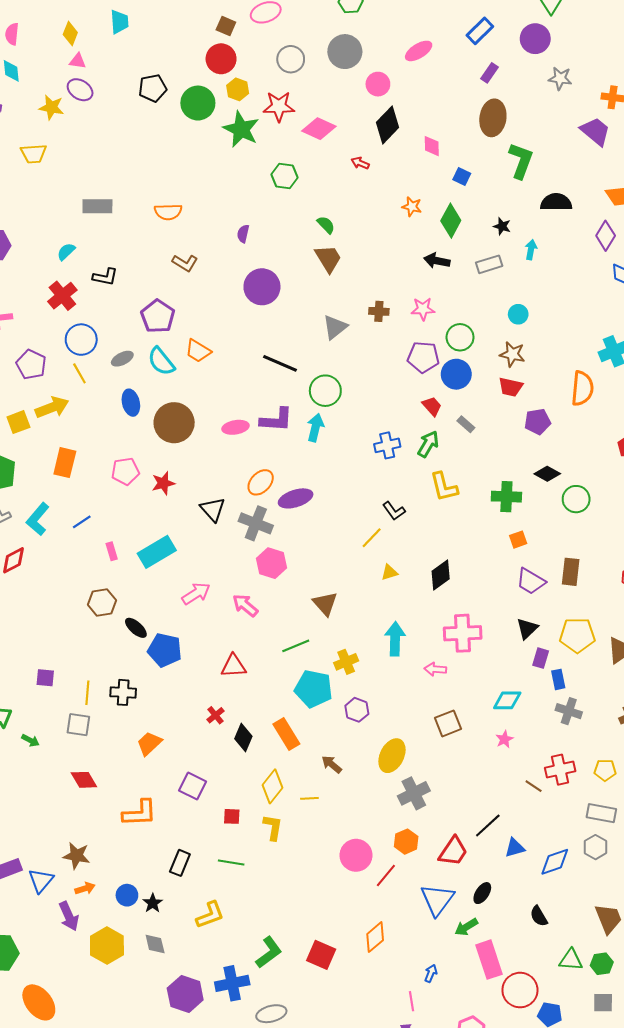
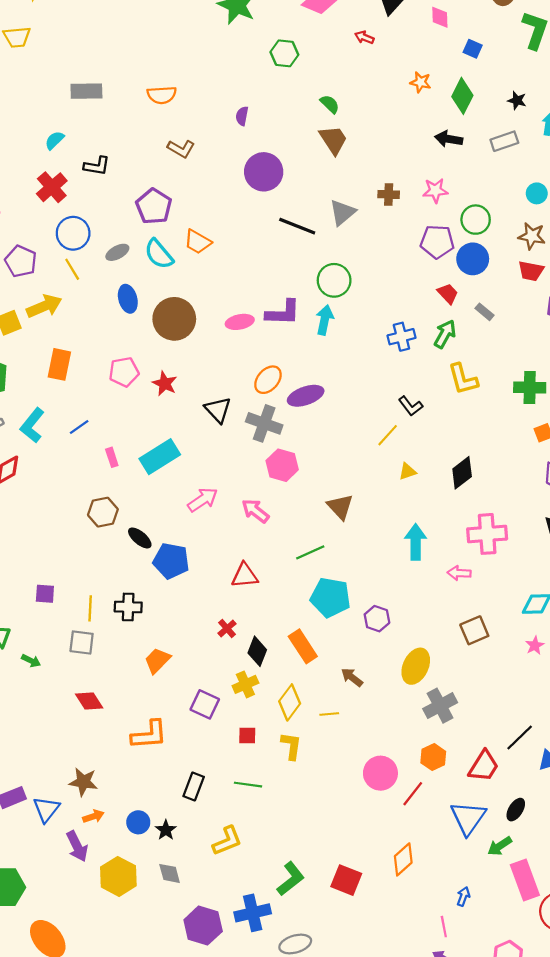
black line: (280, 363) -> (297, 226), moved
red star: (163, 483) -> (165, 383), turned -30
yellow cross: (346, 662) -> (245, 684), moved

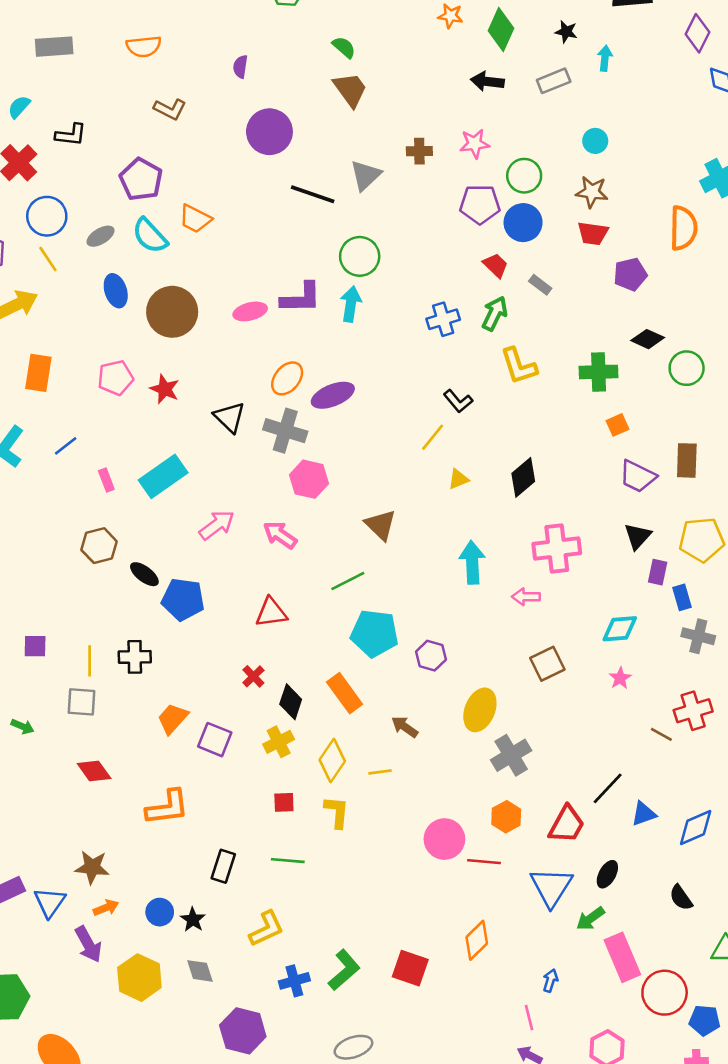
purple square: (205, 704) -> (215, 740), moved
red line: (413, 794) -> (484, 862), turned 60
blue cross: (253, 913) -> (294, 981), moved, size x0.7

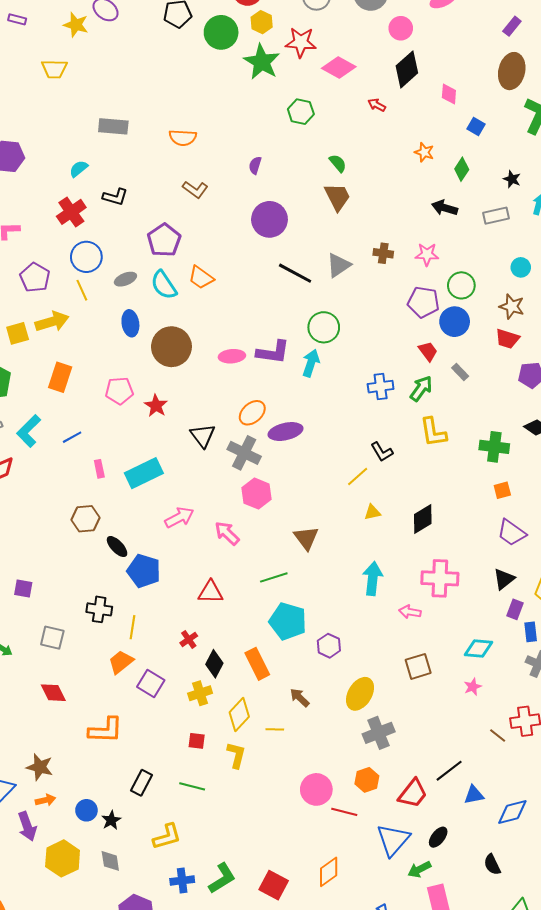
green diamond: (501, 30) -> (462, 169), size x0.7
yellow line: (90, 661) -> (133, 627), moved

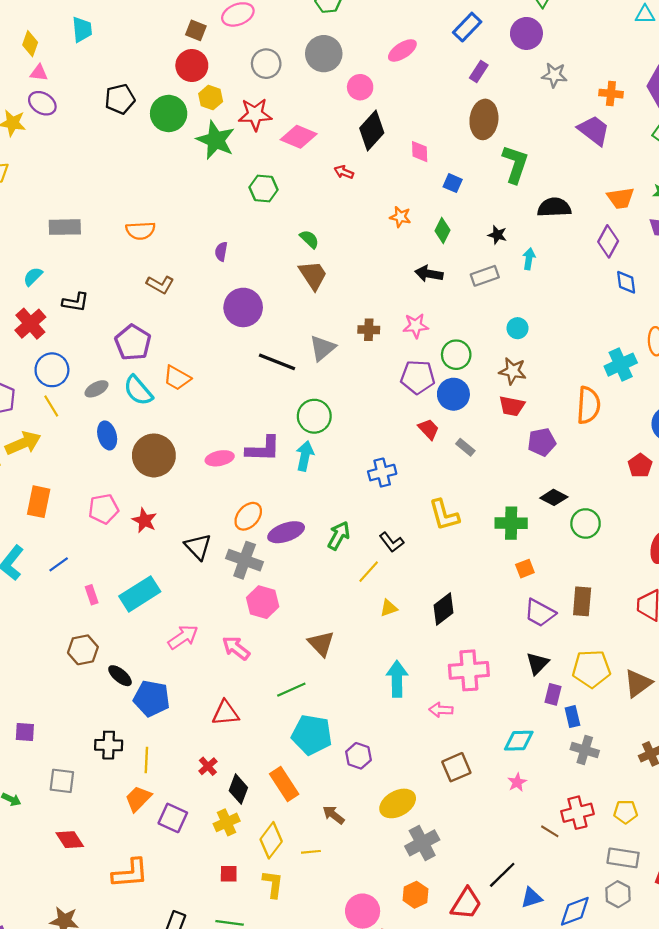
green arrow: (421, 388) -> (339, 536), moved
yellow ellipse: (360, 694) -> (398, 803), turned 36

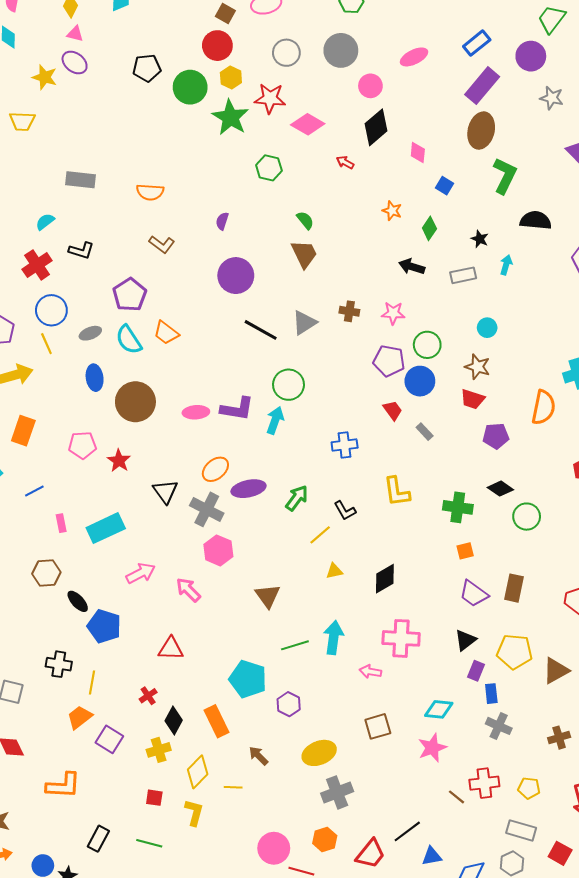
purple rectangle: (479, 71) -> (482, 86), size x1.8
green line: (291, 690) -> (295, 645), moved
pink star: (517, 782) -> (432, 748), size x1.6

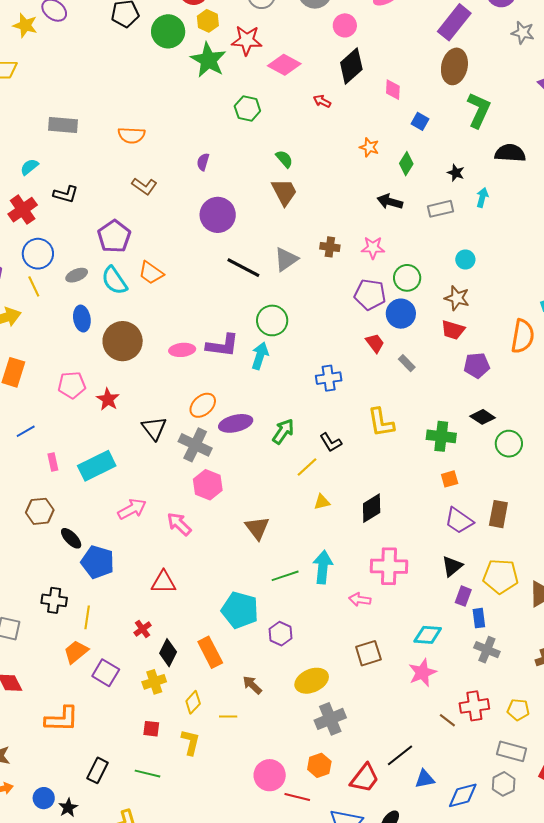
yellow diamond: (198, 772) -> (193, 702), size x0.7

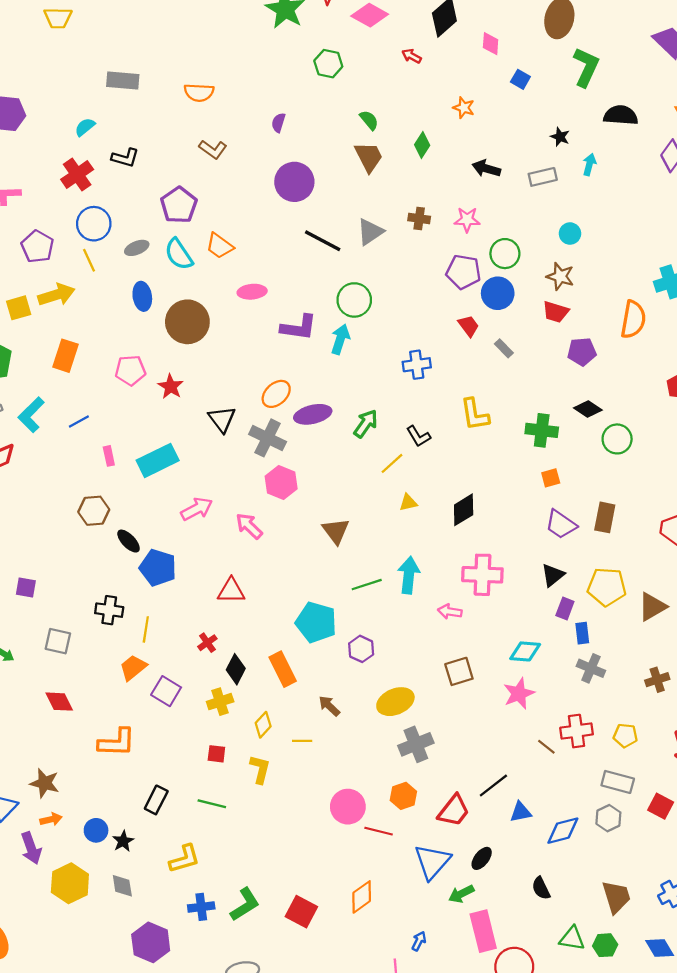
green diamond: (406, 164) -> (422, 145), moved
pink ellipse: (182, 350) -> (252, 292), moved

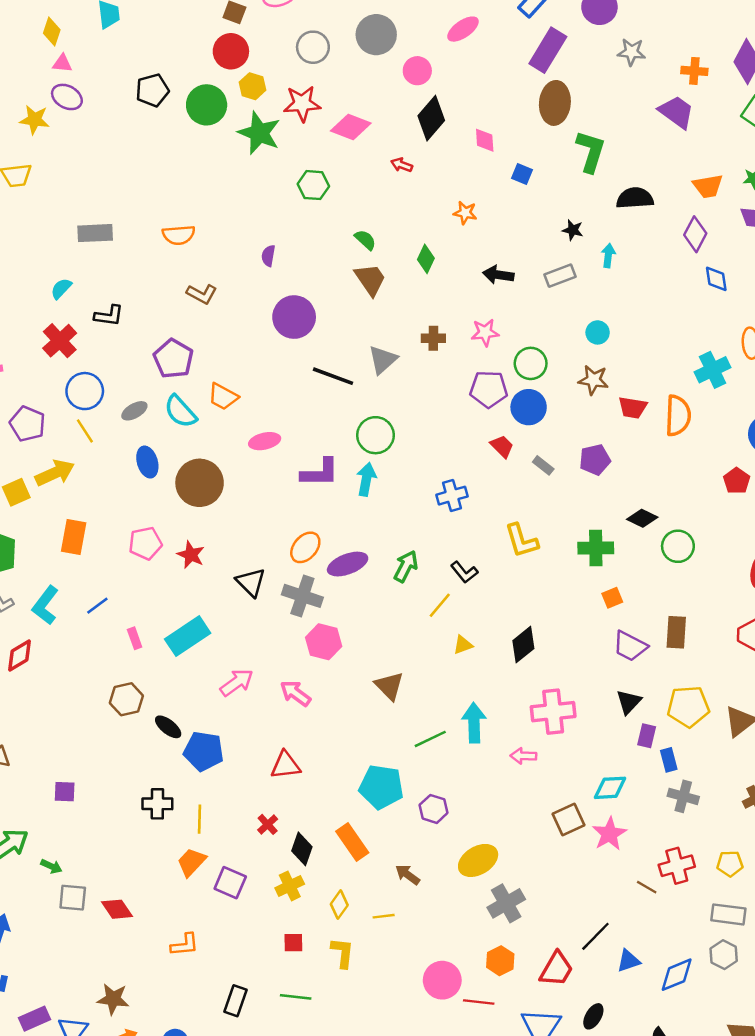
red trapezoid: (556, 312) -> (633, 408), moved
purple pentagon: (582, 352) -> (595, 460), moved
gray square: (58, 641) -> (73, 898), moved
brown square: (459, 671) -> (569, 820), moved
orange L-shape: (117, 742) -> (185, 945), size x0.7

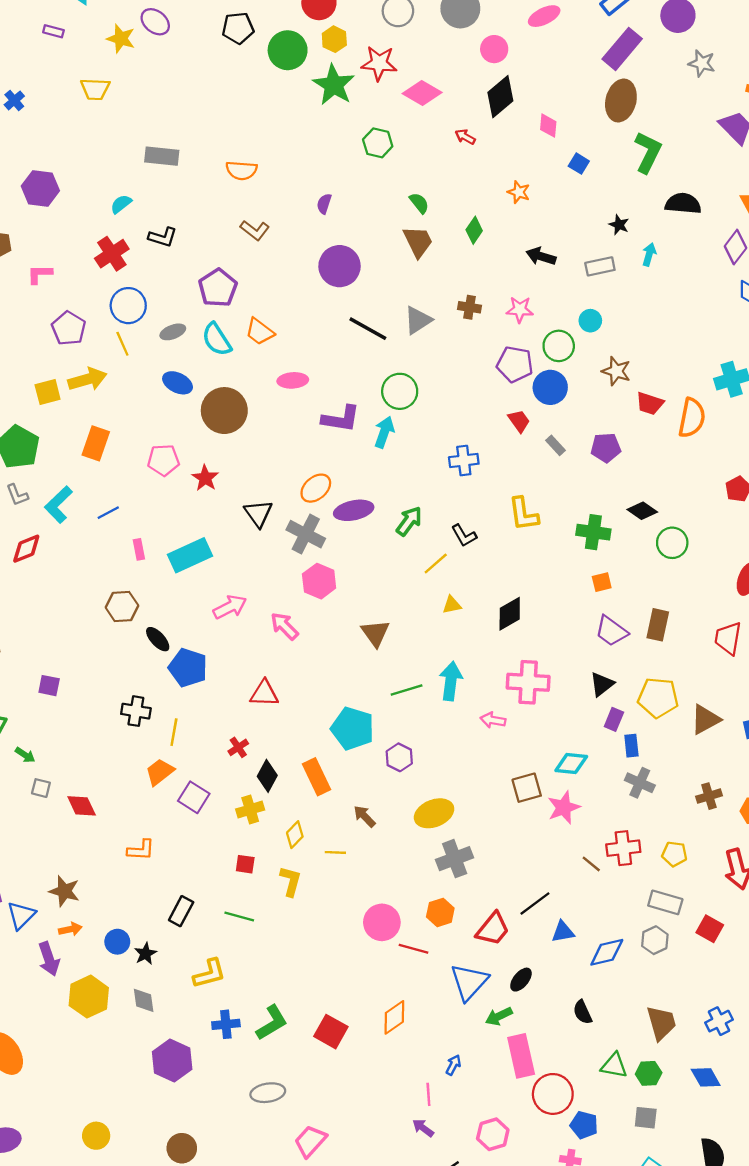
cyan circle: (598, 332) -> (590, 321), moved
blue ellipse: (147, 462) -> (178, 383), turned -56
gray square: (73, 898) -> (41, 788), size x0.7

